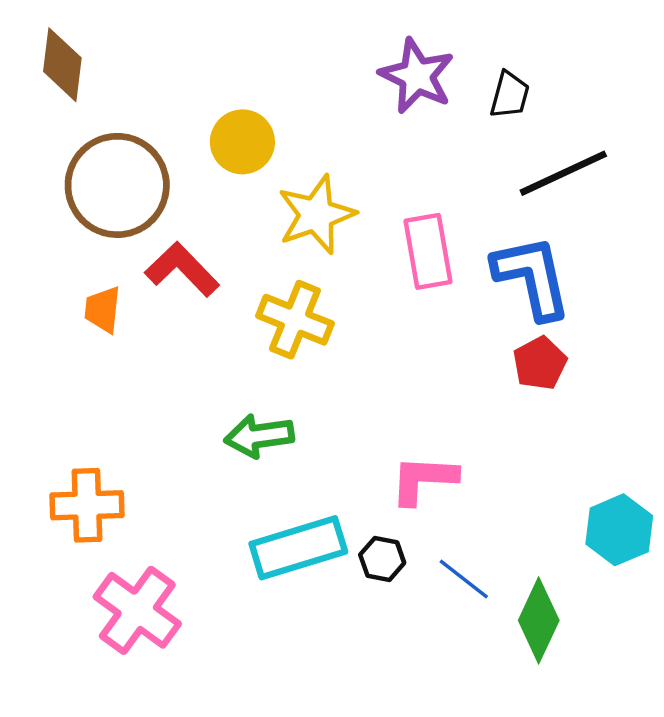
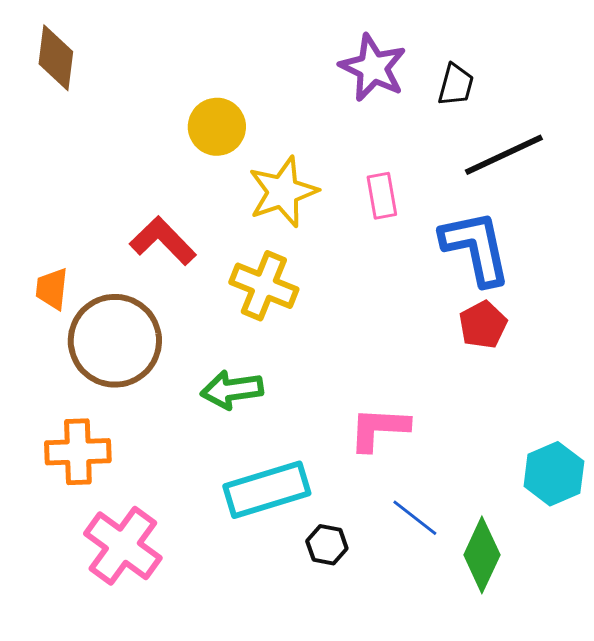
brown circle: (117, 185) -> (115, 341), moved
pink rectangle: (428, 251) -> (382, 196), moved, size x0.7
orange trapezoid: (103, 310) -> (52, 289), moved
black hexagon: (382, 559) -> (327, 545), moved

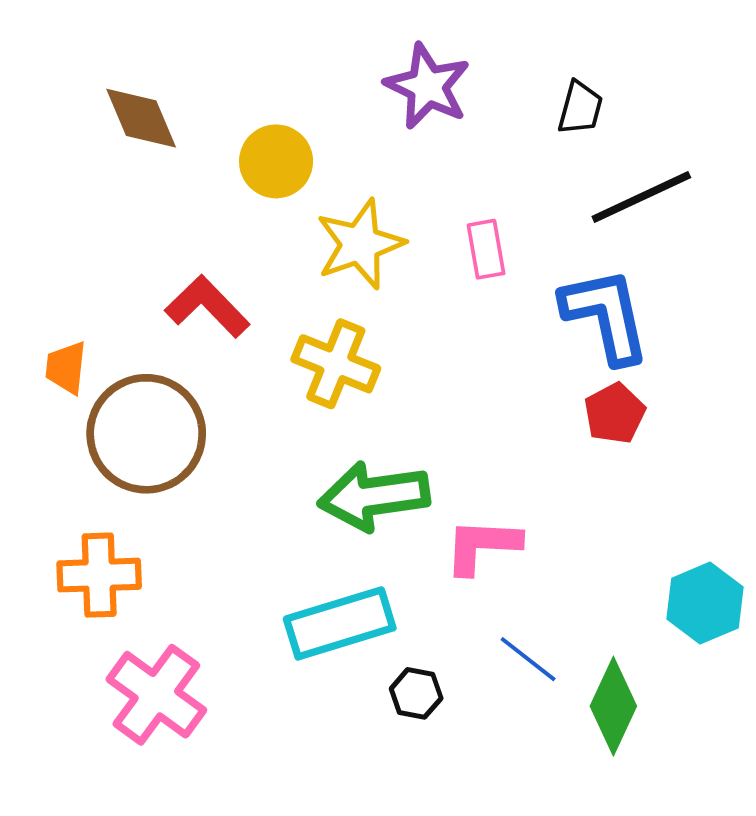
brown diamond: (56, 58) -> (141, 118), moved, turned -30
purple star: (373, 68) -> (427, 86), moved
green arrow: (232, 390) -> (374, 496), moved, size x1.4

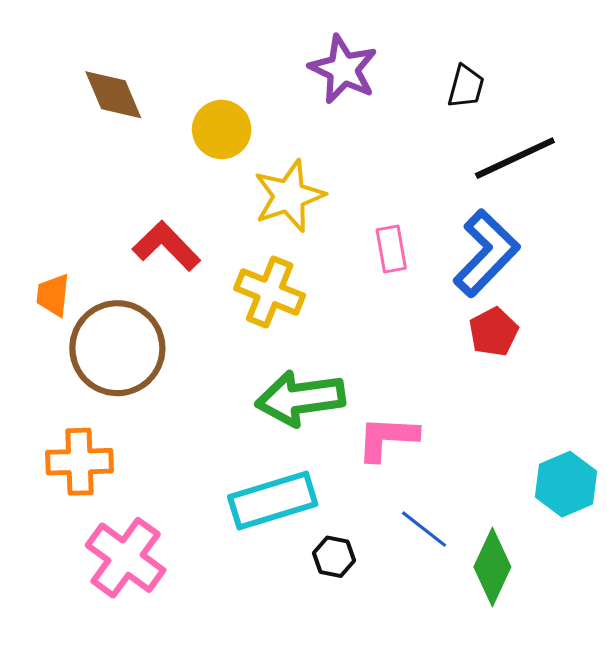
pink rectangle: (486, 249) -> (391, 249), moved
blue L-shape: (606, 315) -> (486, 253), turned 56

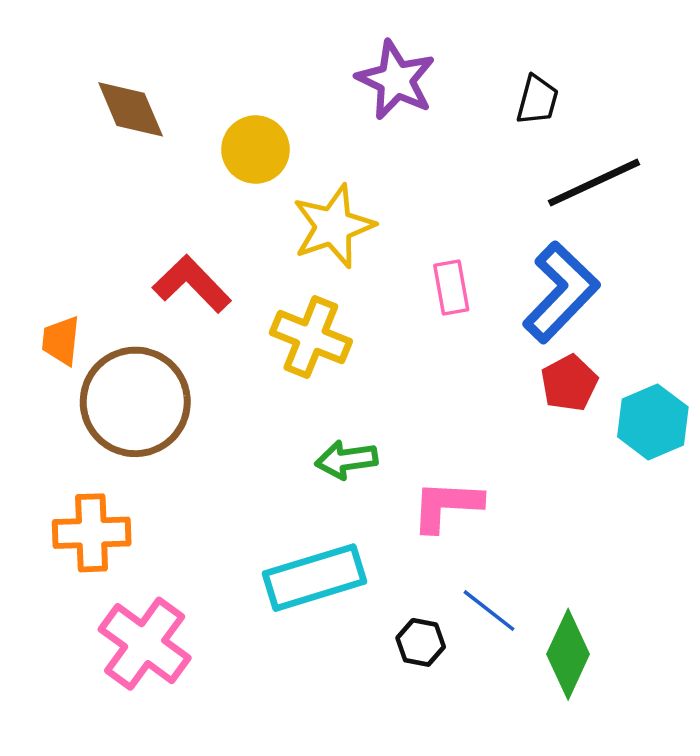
green arrow: (300, 398) -> (346, 460), size x0.6
cyan hexagon: (566, 484) -> (653, 422), moved
black hexagon: (334, 557) -> (421, 642), moved

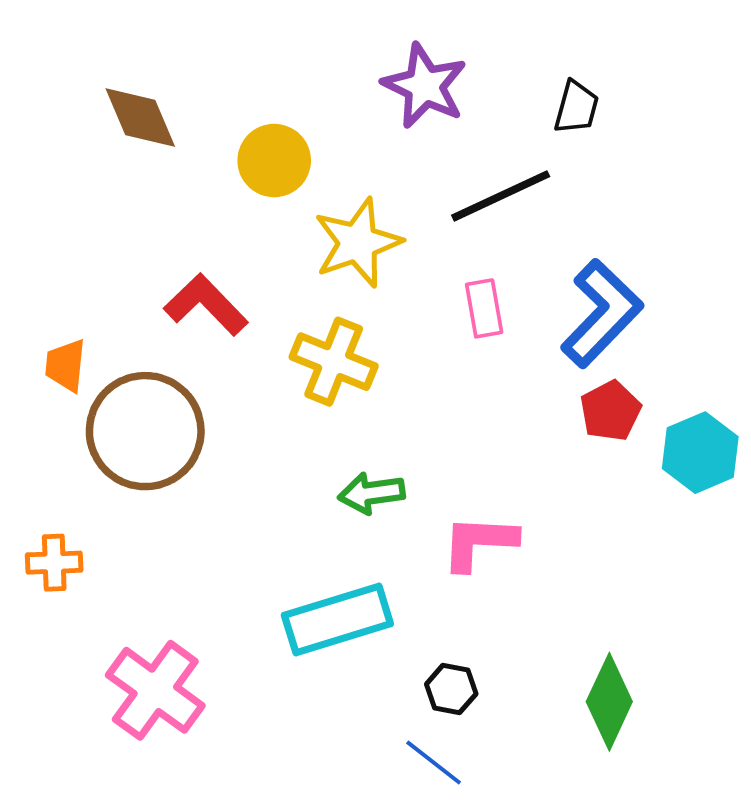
black line: (594, 183) -> (501, 196), moved
orange cross: (92, 533) -> (54, 563), moved, size x0.7
blue line: (489, 611) -> (434, 762), moved

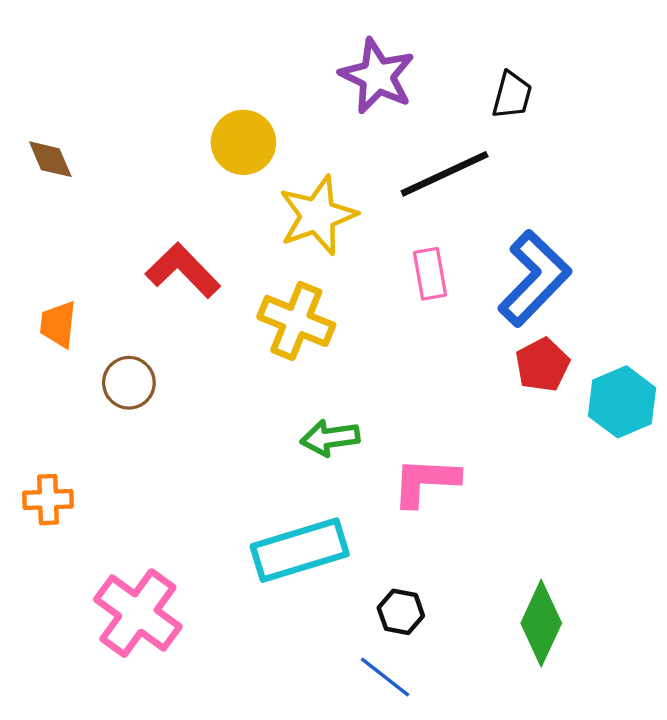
brown diamond: (140, 118) -> (50, 159), moved, size x0.7
brown circle: (145, 431) -> (129, 383), size x0.5

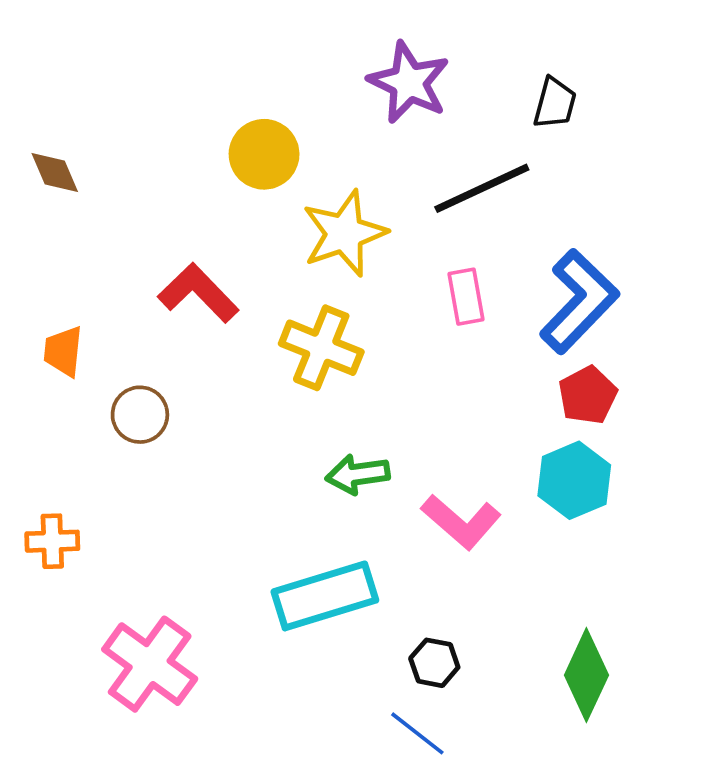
cyan hexagon: (622, 402) -> (574, 480), moved
pink L-shape: (425, 482) -> (461, 522), turned -142

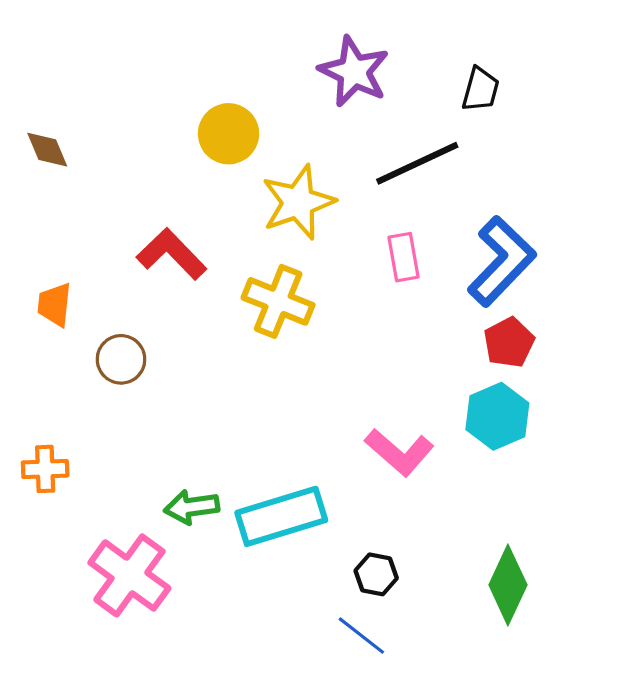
green arrow: (358, 474) -> (192, 507), moved

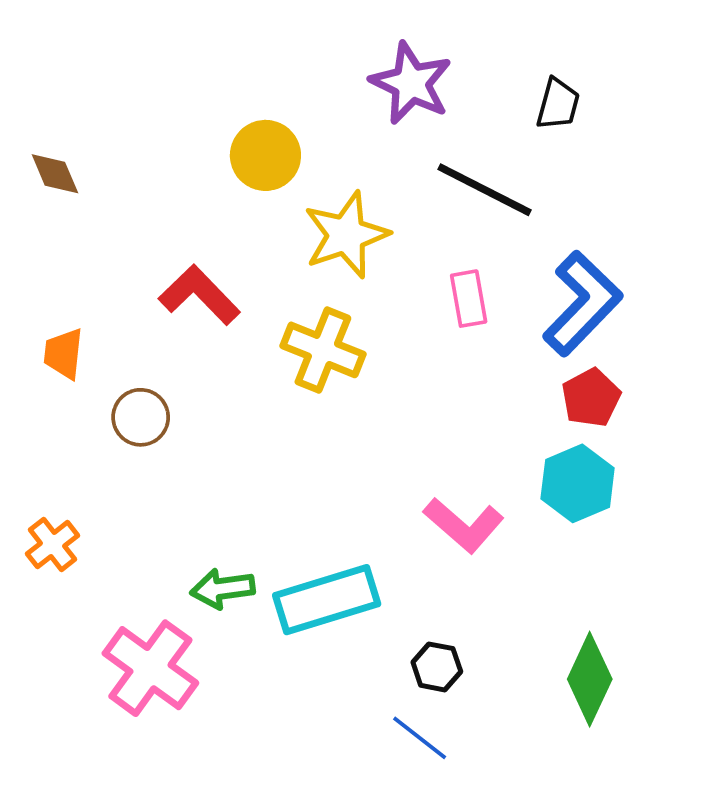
black line: (417, 163) -> (484, 190), turned 52
orange cross: (45, 469) -> (53, 545), turned -36

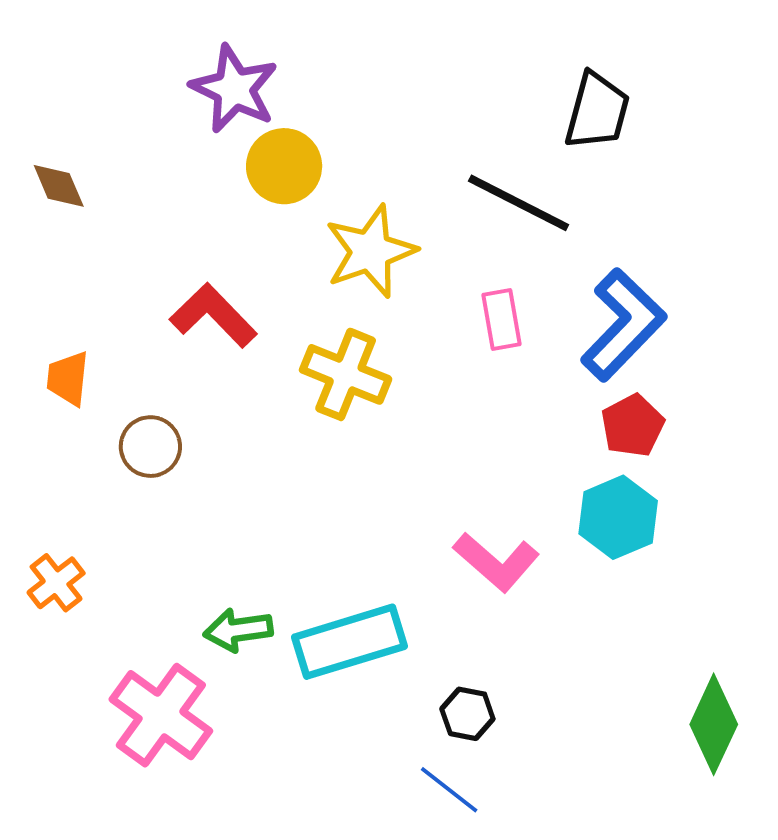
purple star: (411, 83) -> (234, 89), moved
black trapezoid: (558, 104) -> (597, 111), size x1.4
green diamond: (590, 679) -> (714, 724), moved

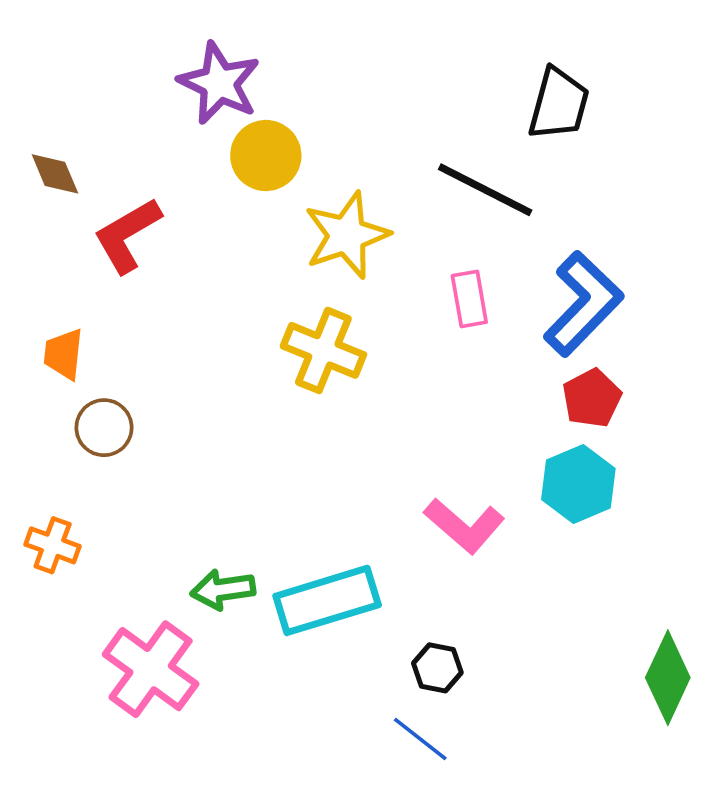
red L-shape: (213, 316) -> (127, 235), moved, turned -76
brown circle: (150, 447) -> (104, 428), moved
orange cross: (56, 583) -> (53, 545), turned -32

